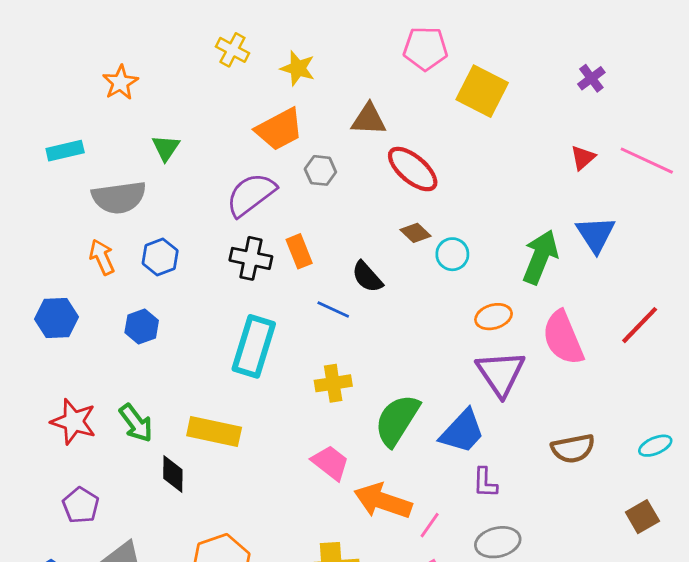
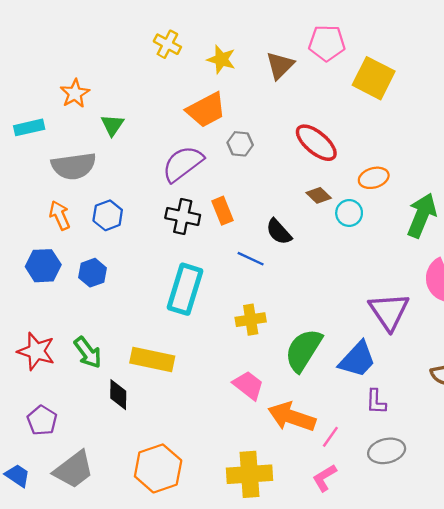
orange star: (120, 83) -> (75, 93), moved
brown triangle: (369, 119) -> (280, 65), moved, turned -48
orange ellipse: (494, 317) -> (374, 178), moved
blue hexagon: (57, 318) -> (43, 266), moved

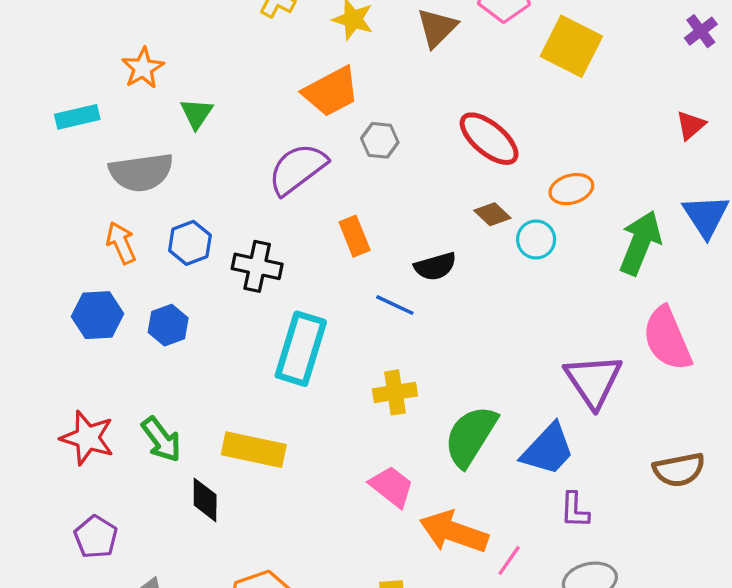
black cross: (183, 216) -> (257, 266), moved
black semicircle: (279, 232) -> (435, 266), turned -64

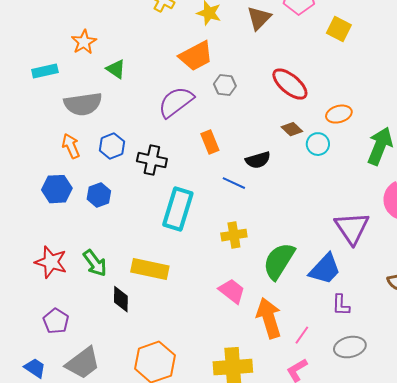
yellow square: (571, 46) -> (339, 29), size x0.7
green triangle: (197, 113) -> (116, 69), turned -30
orange arrow: (454, 532) -> (269, 318), turned 54

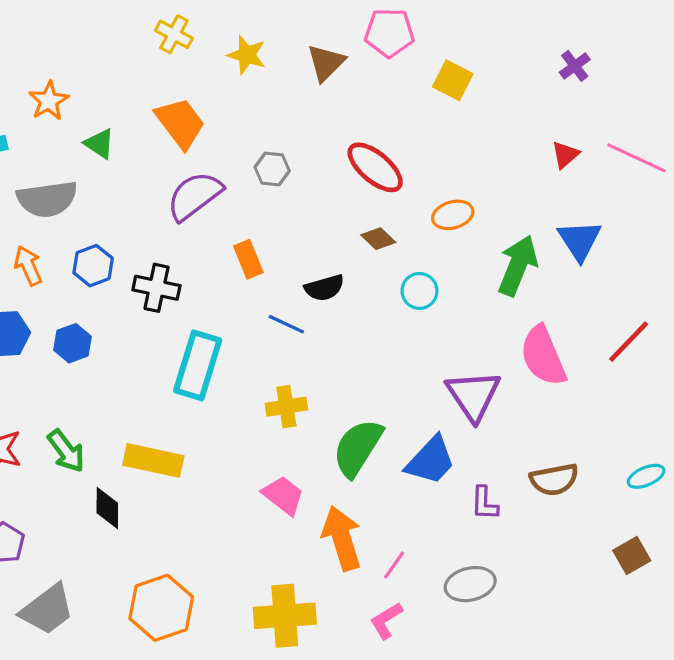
orange trapezoid: (196, 56) -> (180, 123), moved, turned -99
cyan circle: (318, 144) -> (419, 291), moved
purple L-shape: (341, 305) -> (484, 503), moved

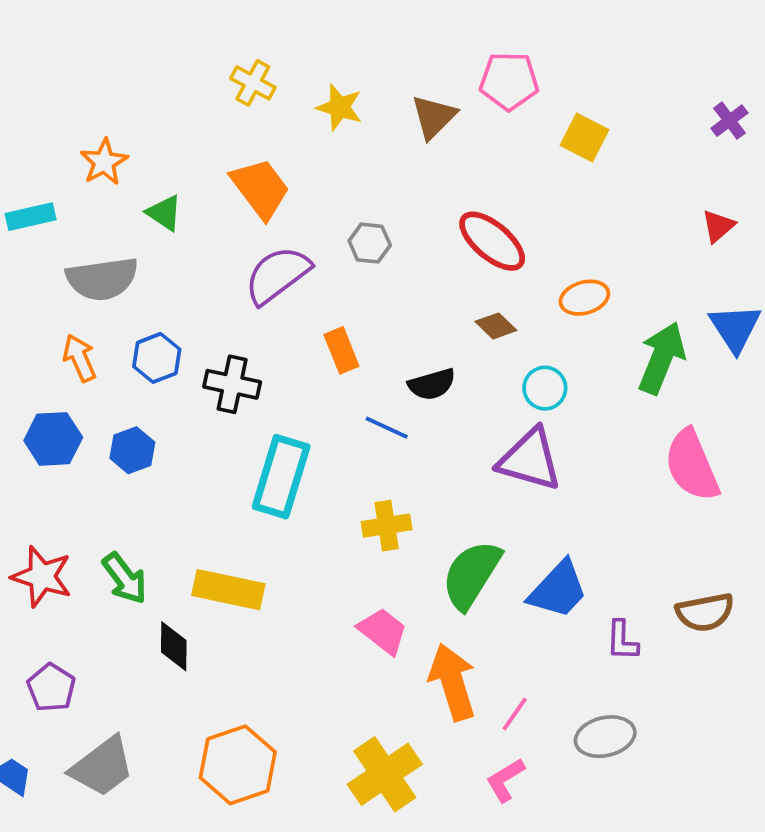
purple triangle: (473, 396) -> (530, 460), moved, turned -40
yellow cross: (285, 616) -> (385, 774), turned -30

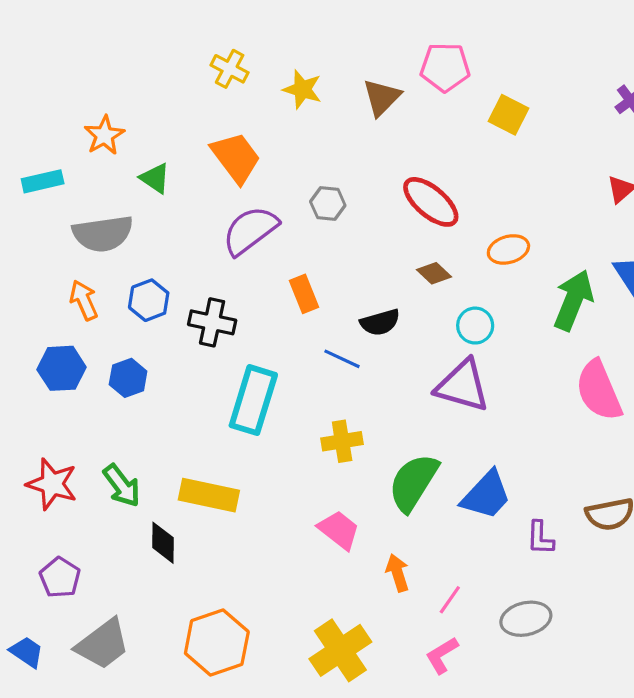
orange arrow: (453, 682) -> (398, 573), size x0.6

